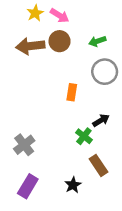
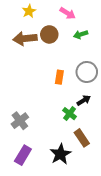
pink arrow: (60, 16) -> (68, 13), moved
gray circle: (105, 72) -> (87, 72), moved
black star: (73, 185) -> (60, 154), size x1.5

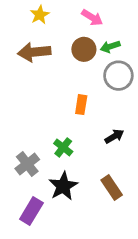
brown circle: (49, 34) -> (84, 49), moved
gray circle: (87, 72) -> (118, 76), moved
green cross: (70, 114) -> (63, 147), moved
black star: (60, 154) -> (63, 186), moved

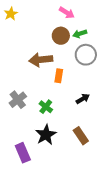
yellow star: (40, 15) -> (11, 14), moved
brown arrow: (34, 52) -> (41, 60), moved
gray cross: (27, 164) -> (18, 100), moved
purple rectangle: (31, 211) -> (23, 153), turned -54

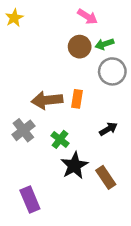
brown arrow: (41, 60) -> (47, 100), moved
black star: (46, 135) -> (74, 166), moved

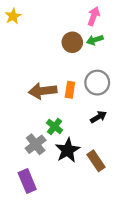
pink arrow: (87, 17) -> (94, 16), moved, turned -102
gray circle: (112, 71) -> (97, 83), moved
gray cross: (23, 130) -> (36, 144), moved

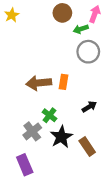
pink arrow: (94, 16) -> (95, 14), moved
green arrow: (95, 40) -> (81, 29), moved
brown circle: (72, 42) -> (62, 13), moved
gray circle: (97, 83) -> (88, 52), moved

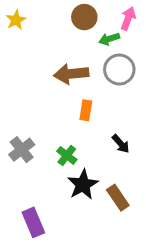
brown arrow: (39, 83) -> (71, 74), moved
black arrow: (89, 107) -> (121, 144), turned 80
gray cross: (32, 131) -> (22, 150), moved

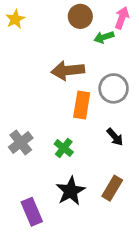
gray circle: (119, 69) -> (114, 88), moved
orange rectangle: (86, 110) -> (82, 105), size x1.4
black star: (83, 185) -> (71, 191), moved
brown rectangle: (118, 198) -> (112, 188), turned 65

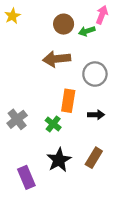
brown circle: (80, 16) -> (64, 24), moved
orange rectangle: (82, 105) -> (68, 101), moved
black arrow: (115, 137) -> (96, 115), turned -49

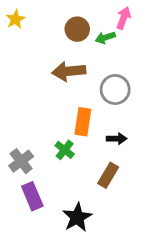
gray cross: (17, 119) -> (21, 161), moved
brown rectangle: (94, 158) -> (108, 175), moved
black star: (59, 160) -> (77, 217), moved
purple rectangle: (26, 177) -> (32, 196), moved

